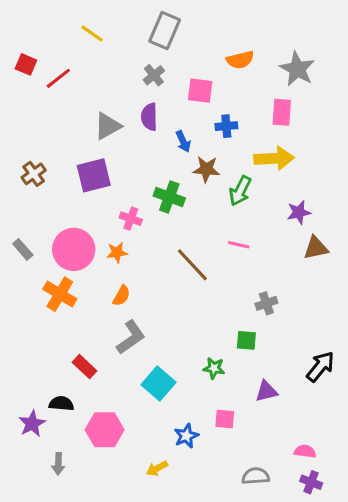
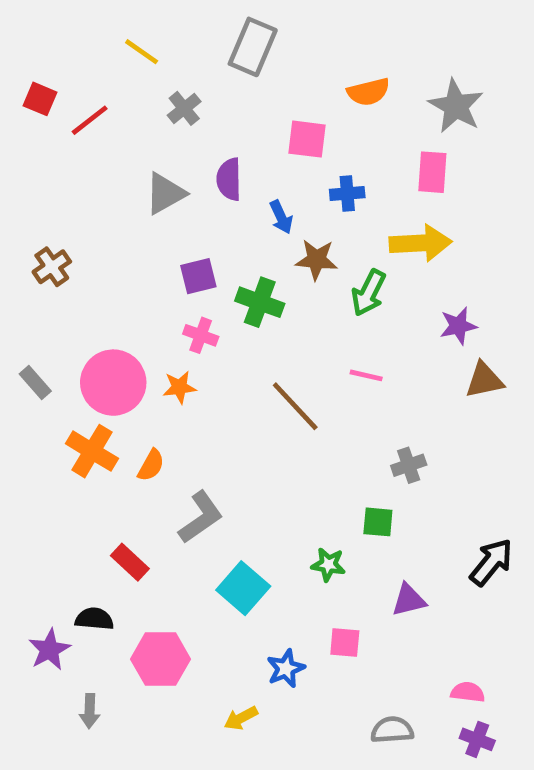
gray cross: (154, 75) -> (184, 108), moved
purple square: (94, 175) -> (198, 276), moved, size x0.7
orange semicircle: (121, 296) -> (151, 465), moved

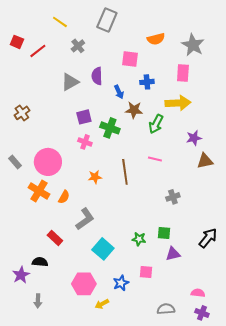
orange star: (179, 387) -> (95, 177), moved
brown line: (295, 406) -> (125, 172), turned 35
green square: (378, 522) -> (164, 233), moved
pink hexagon: (161, 659) -> (84, 284), moved

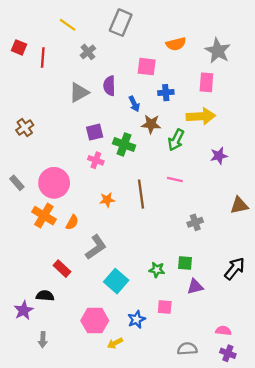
red line: (38, 51) -> (43, 58), turned -48
brown triangle: (205, 161) -> (239, 205), moved

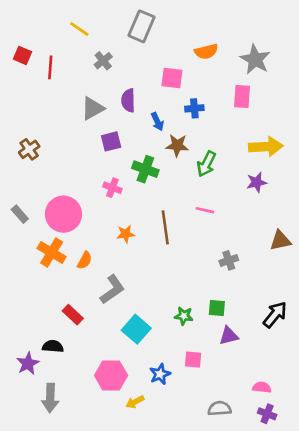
yellow arrow: (201, 116) -> (266, 147), moved
purple square: (95, 132) -> (111, 141), moved
gray arrow: (43, 340) -> (50, 398), size x1.5

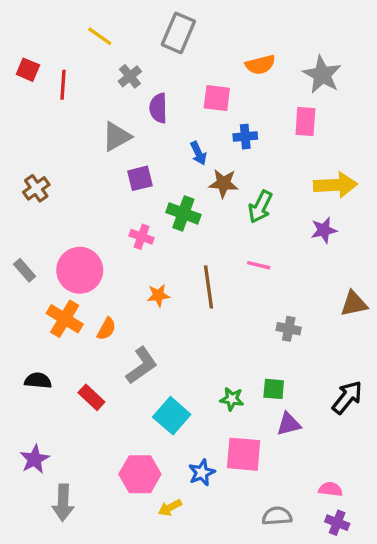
purple semicircle: (128, 100) -> (158, 108), moved
gray cross: (229, 260) -> (289, 329), turned 30
black semicircle: (53, 346) -> (38, 381), moved
pink square: (193, 360) -> (244, 454), size x1.6

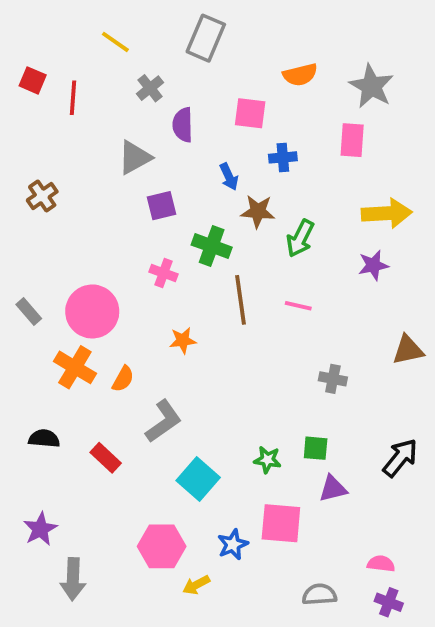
brown cross: (36, 188) -> (42, 196), moved
brown line: (208, 287) -> (240, 300), moved

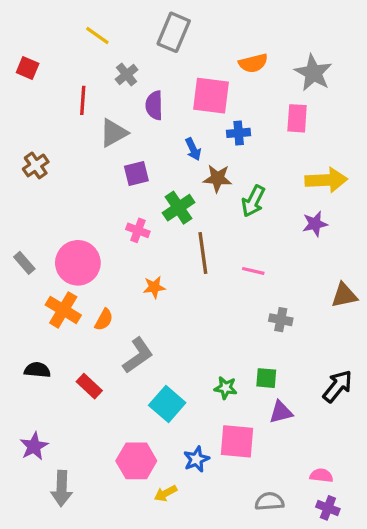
red line: (73, 98) -> (83, 100), moved
pink square: (250, 113) -> (211, 96), size x1.4
green cross: (212, 246) -> (179, 208), turned 36
pink line: (298, 306) -> (253, 271), moved

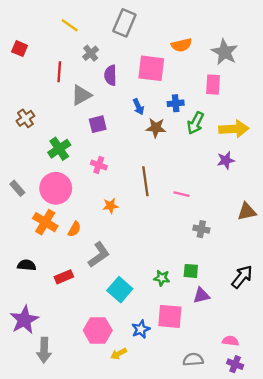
blue cross: (239, 133) -> (176, 103), moved
green arrow: (253, 201) -> (195, 123), moved
green cross: (179, 208) -> (59, 149), moved
red rectangle: (89, 386) -> (64, 277), turned -66
purple star: (34, 446) -> (24, 320), size x1.4

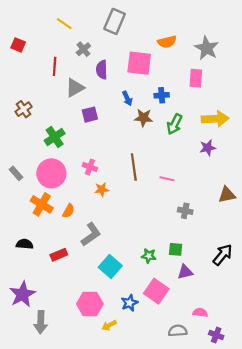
green arrow: (195, 123) -> (174, 124), moved
pink cross: (99, 165) -> (90, 167), moved
pink square: (170, 316) -> (156, 291), turned 30
pink semicircle: (230, 341) -> (200, 313), moved

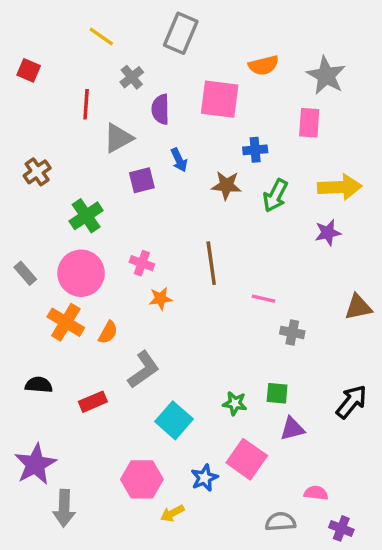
blue arrow: (127, 98) -> (179, 160), moved
pink line: (167, 179) -> (264, 299), moved

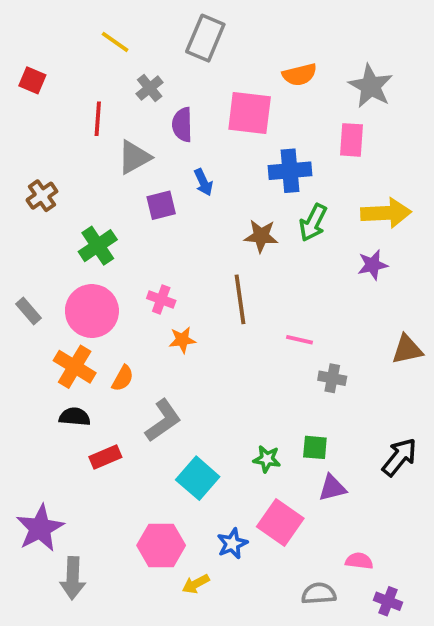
blue cross: (255, 150) -> (290, 171), size x1.5
brown star: (226, 185) -> (261, 236), moved
black semicircle: (39, 385) -> (75, 417), moved

